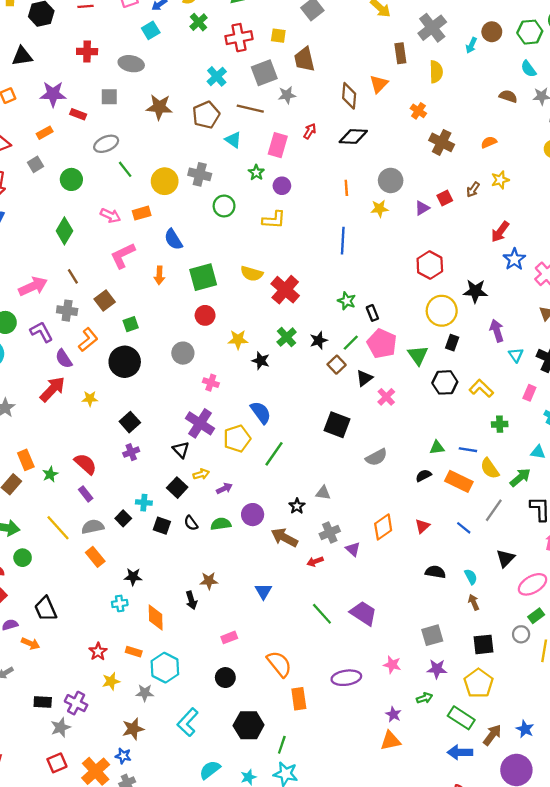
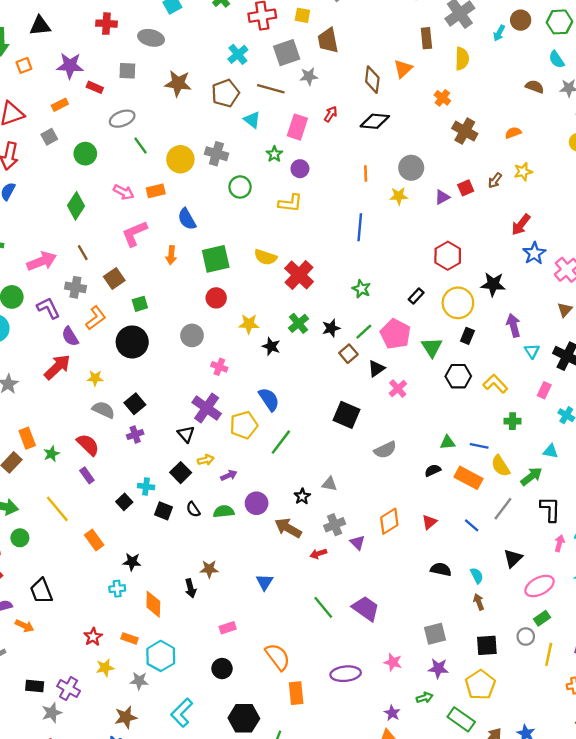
black rectangle: (372, 313) -> (416, 296), moved, turned 63
gray semicircle: (93, 527) -> (104, 410), moved, turned 35

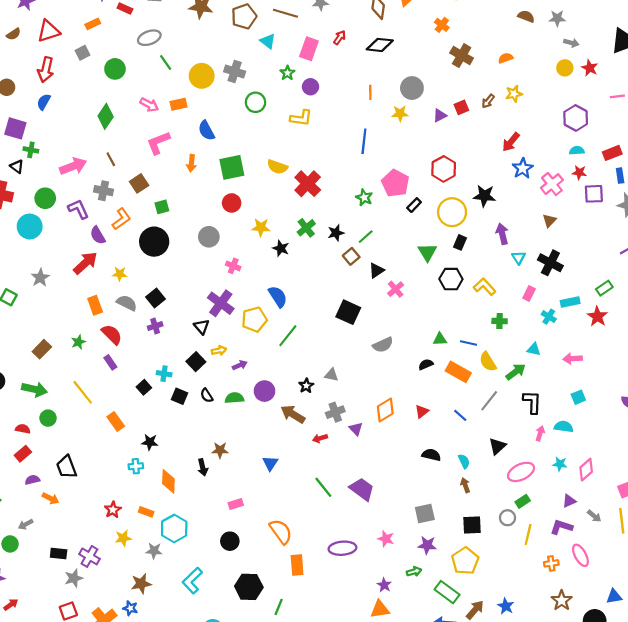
pink pentagon: (395, 334) -> (395, 183), moved
orange rectangle: (27, 438) -> (95, 305), moved

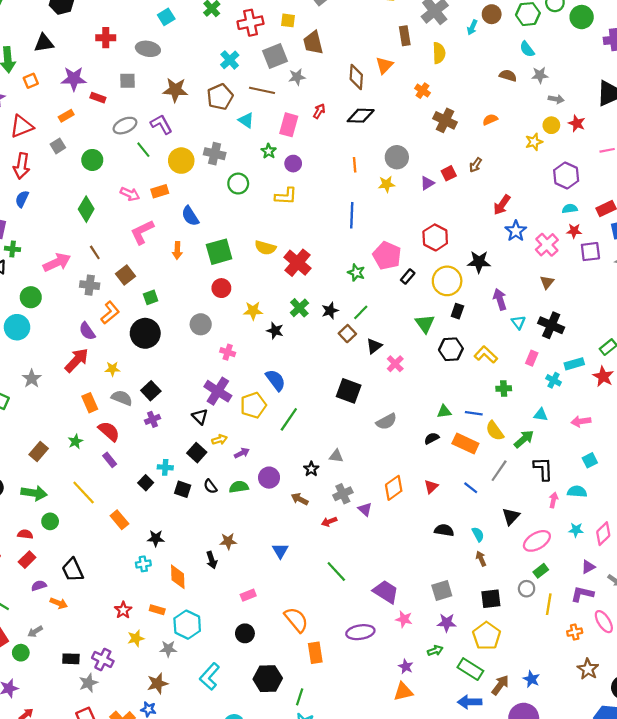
yellow star: (514, 94) -> (534, 142), moved
purple L-shape: (78, 209) -> (161, 124), moved
brown arrow: (293, 414) -> (300, 499), size x0.7
purple trapezoid: (362, 489) -> (386, 592), moved

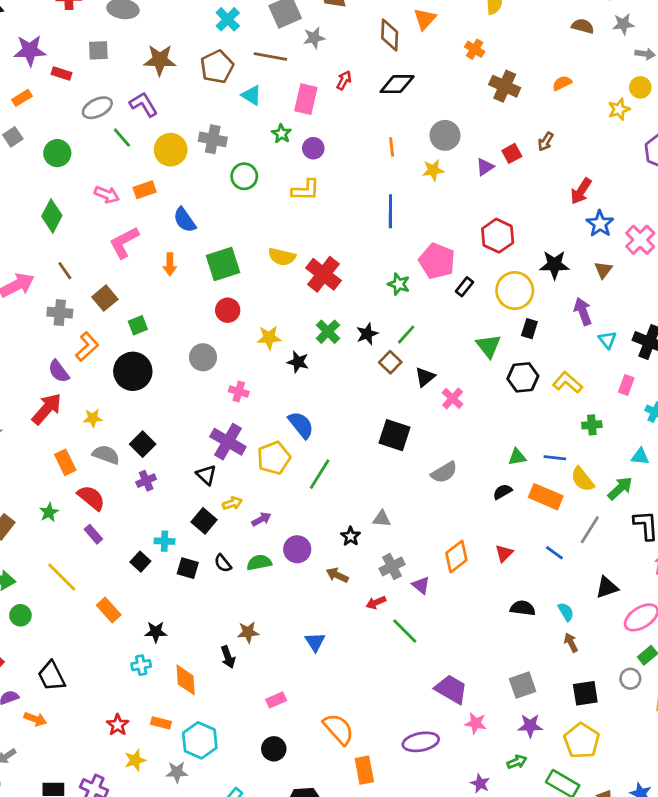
brown triangle: (547, 282) -> (603, 270), moved
black triangle: (511, 516) -> (607, 587), turned 30
green line: (336, 571) -> (405, 631), moved

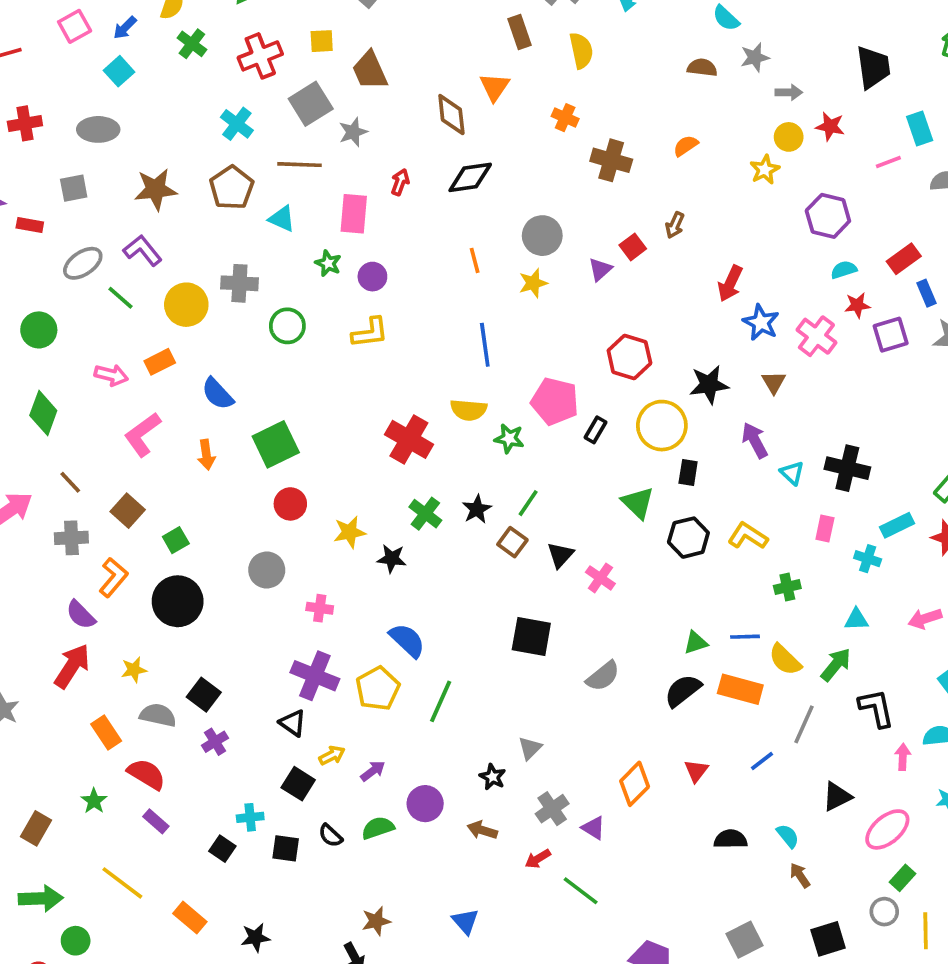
yellow semicircle: (282, 257) -> (469, 410), moved
black semicircle: (502, 492) -> (683, 691), size x1.5
gray triangle: (382, 519) -> (530, 748), turned -42
blue line: (554, 553) -> (762, 761), turned -66

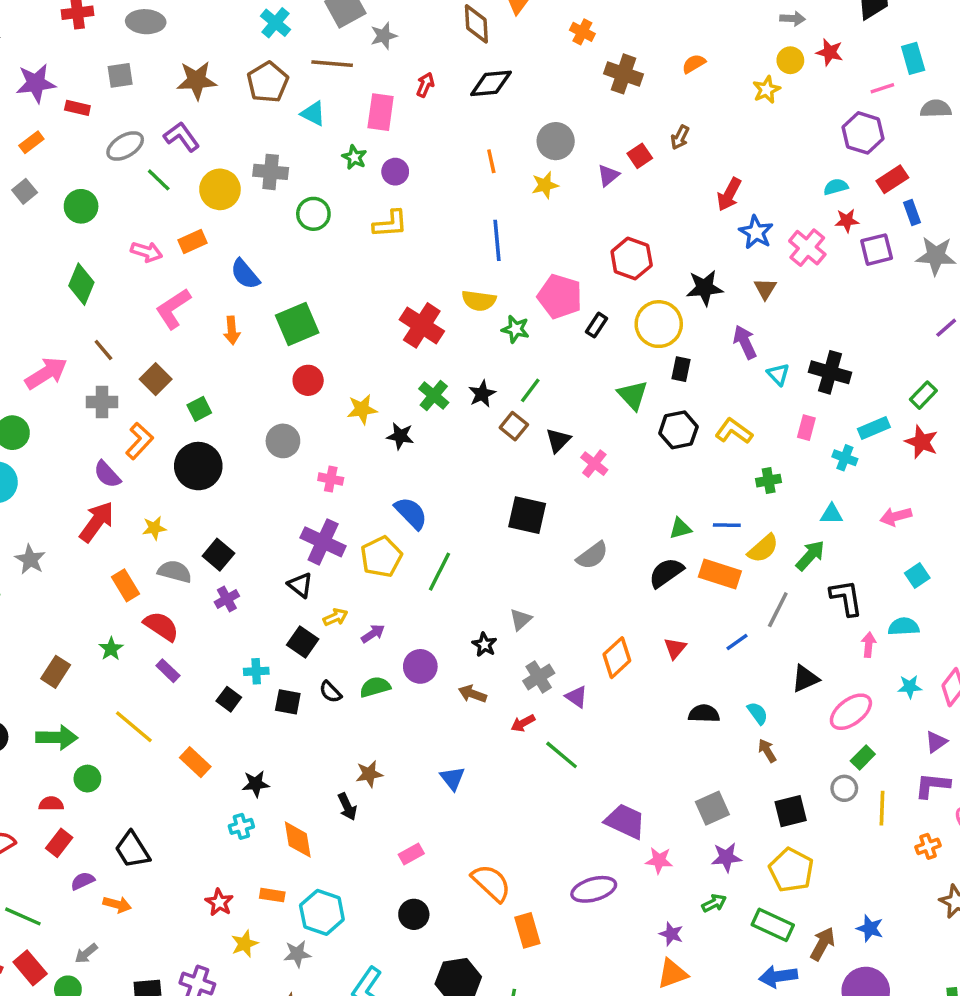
purple hexagon: (828, 216) -> (863, 133), moved
yellow semicircle: (785, 660) -> (763, 548), turned -88

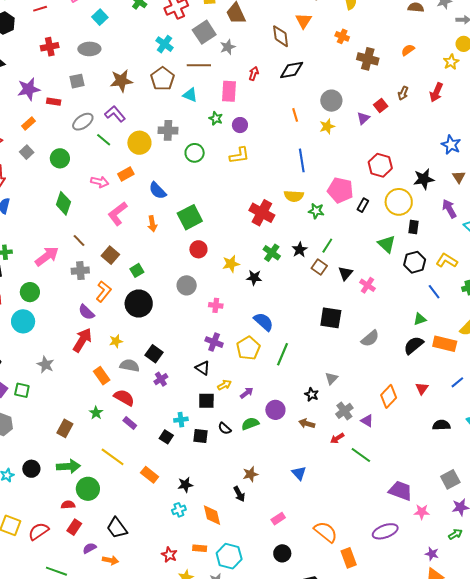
red arrow: (729, 194) -> (436, 92), moved
blue line: (727, 525) -> (434, 292), moved, turned 56
purple cross: (323, 542) -> (214, 342), size x0.7
black square: (303, 642) -> (206, 401), turned -30
green circle: (87, 779) -> (88, 489), size x1.5

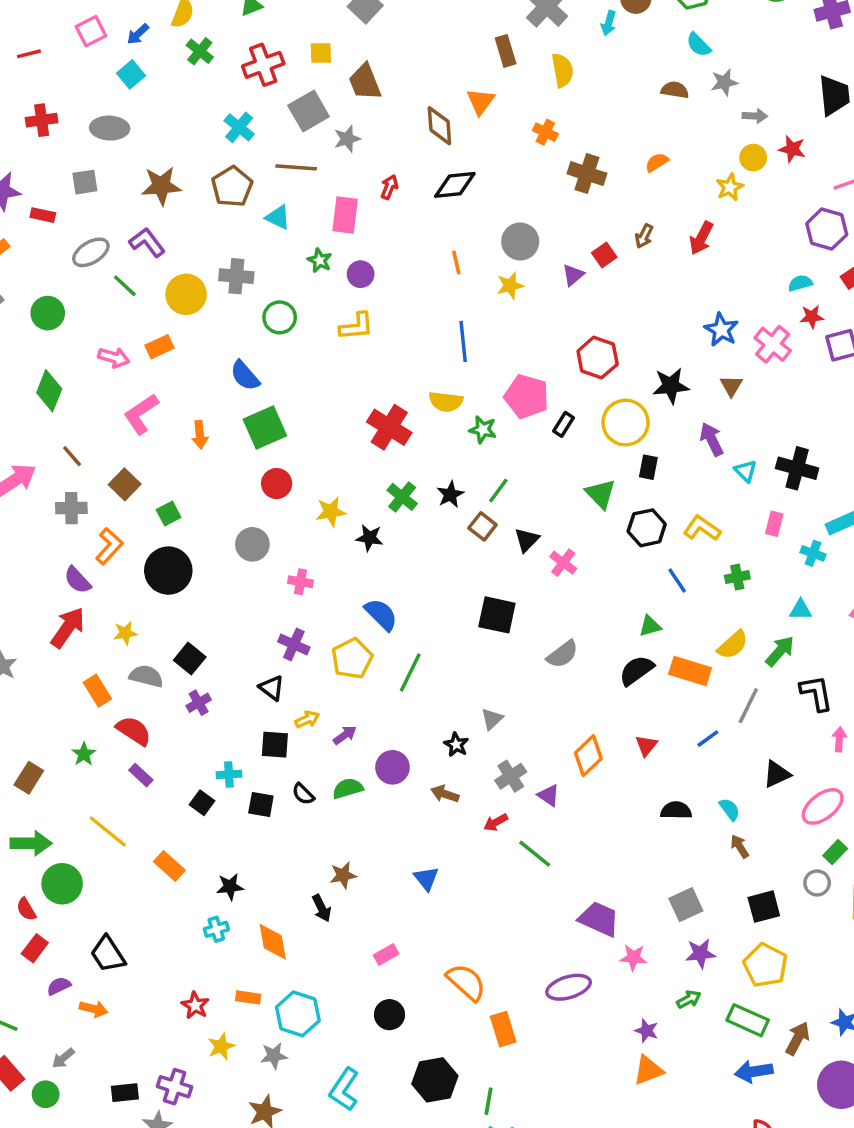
blue semicircle: (158, 191) -> (245, 376), moved
red semicircle: (68, 505) -> (26, 909), turned -120

